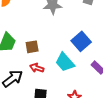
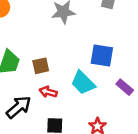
blue square: (81, 41) -> (102, 55), turned -36

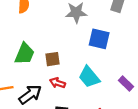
blue square: (102, 55) -> (99, 39), moved

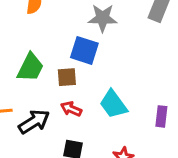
blue square: (99, 39) -> (84, 50), moved
purple rectangle: (126, 84) -> (161, 116), turned 48

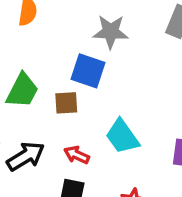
red arrow: (71, 109) -> (77, 155), moved

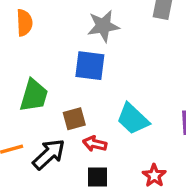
brown square: (66, 103) -> (74, 119), moved

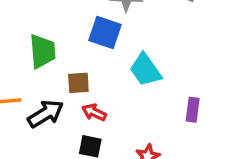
green trapezoid: (34, 95) -> (42, 51), turned -32
cyan trapezoid: (133, 119) -> (145, 70), moved

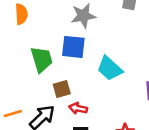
green trapezoid: (42, 51) -> (42, 59), moved

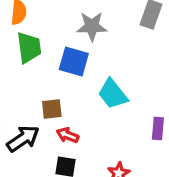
green trapezoid: (42, 59) -> (29, 48), moved

